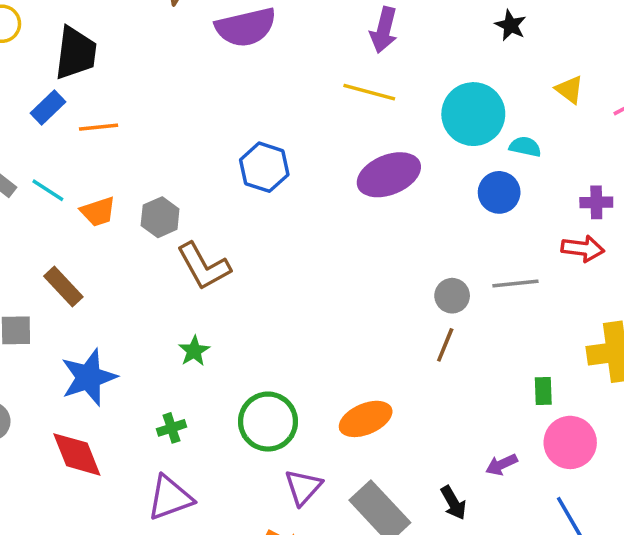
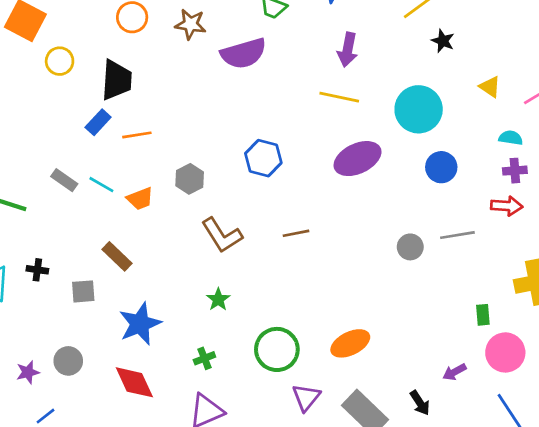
cyan semicircle: (525, 147) -> (511, 138), moved
gray hexagon: (160, 217) -> (190, 179), moved
brown line: (445, 345) -> (296, 233), moved, turned 60

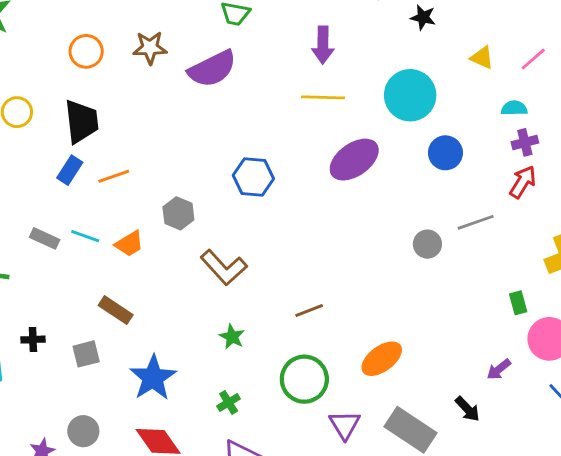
red arrow: (507, 206) -> (523, 182), turned -52
brown line: (296, 233) -> (309, 311), moved

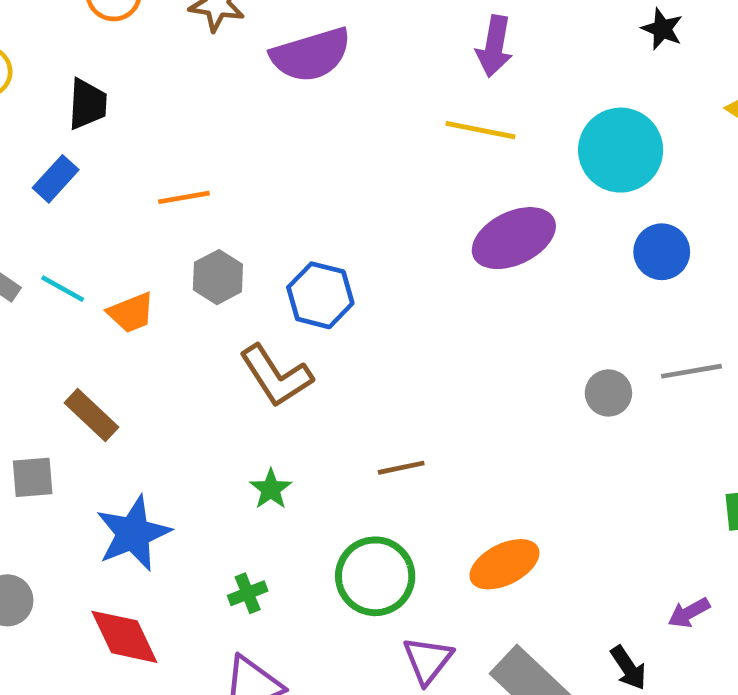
black trapezoid: (81, 121) -> (87, 104), size x0.7
orange line: (114, 176) -> (184, 197), moved
blue hexagon: (253, 177) -> (320, 295), moved

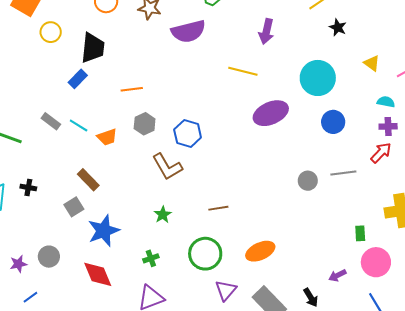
black trapezoid: (87, 104) -> (93, 48), size x1.4
yellow line: (481, 130) -> (243, 71), moved
gray square: (33, 477) -> (74, 207), moved, turned -30

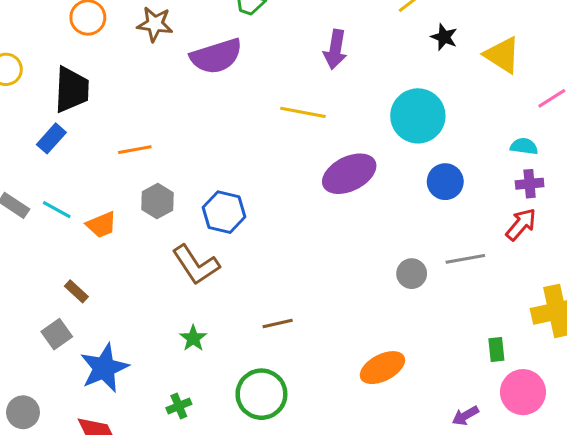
yellow triangle: (372, 63) -> (502, 55), moved, size x1.5
brown rectangle: (88, 180) -> (76, 291), size x0.7
orange ellipse: (260, 251) -> (382, 368), moved

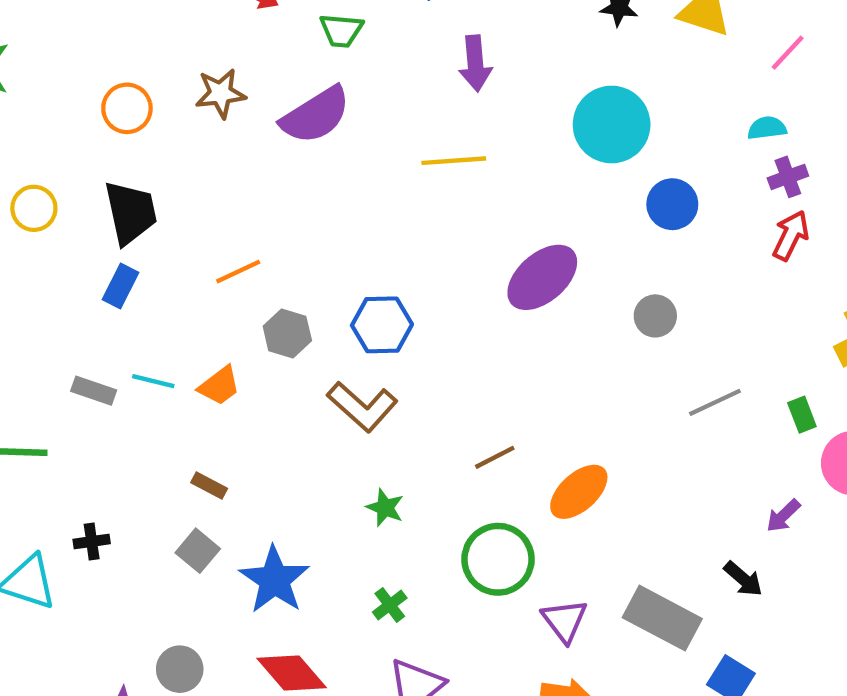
purple ellipse: (349, 174) -> (542, 277), moved
gray line: (465, 259) -> (715, 402), moved
gray circle: (412, 274) -> (655, 316), moved
orange ellipse: (382, 368) -> (579, 492), moved

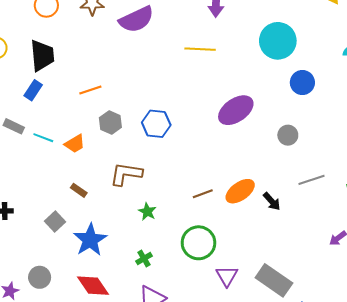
gray rectangle: (94, 391) -> (14, 126), moved
brown L-shape: (362, 407) -> (126, 174), moved, turned 140
brown rectangle: (209, 486) -> (79, 190), moved
orange ellipse: (579, 492) -> (240, 191), moved
black arrow: (743, 579) -> (272, 201), moved

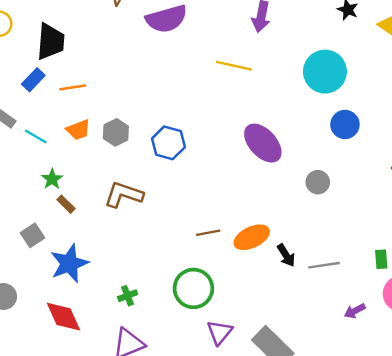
orange line: (90, 90) -> (73, 87), moved
purple ellipse: (236, 110) -> (263, 143), turned 72
orange trapezoid: (75, 144) -> (78, 130), moved
gray line: (312, 180) -> (324, 265), moved
green star: (147, 212) -> (52, 179), moved

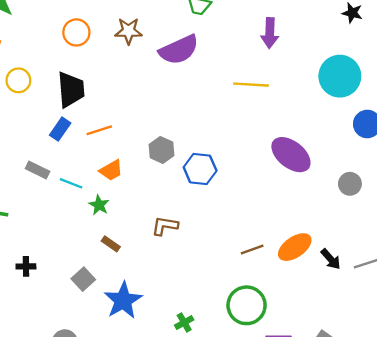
gray hexagon: (116, 132) -> (162, 150), moved
green star: (52, 179) -> (99, 205), moved
brown L-shape: (124, 195) -> (165, 226), size x0.7

